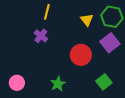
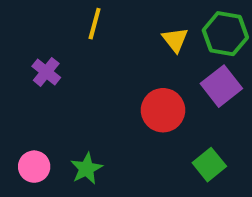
purple cross: (41, 36) -> (46, 72), moved
green star: (58, 84) -> (86, 169), moved

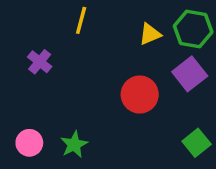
yellow triangle: (175, 40) -> (150, 34), turned 45
green square: (209, 165) -> (197, 143), moved

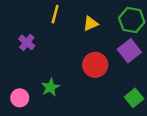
yellow triangle: (150, 34) -> (90, 24), moved
green star: (74, 145) -> (50, 87), moved

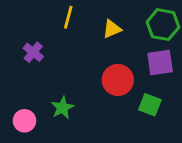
purple square: (129, 51) -> (160, 62), turned 30
green square: (134, 98) -> (150, 105), moved, turned -30

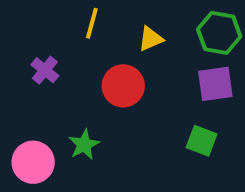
red circle: (118, 80) -> (123, 86), moved
pink circle: (24, 121) -> (33, 162), size x1.4

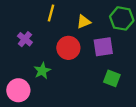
purple square: (215, 84) -> (103, 47), moved
green star: (84, 145) -> (42, 71), moved

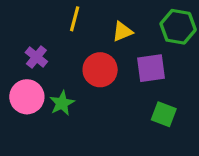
pink circle: (18, 90) -> (27, 97), moved

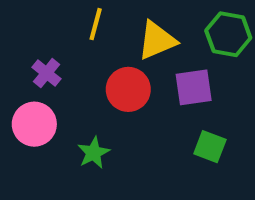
yellow triangle: (122, 32) -> (157, 40), size x1.5
green star: (62, 103) -> (94, 153), moved

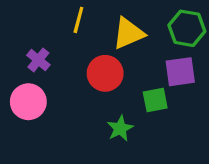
purple square: (194, 87) -> (180, 72), moved
green square: (210, 147) -> (155, 100), moved, turned -32
green star: (94, 153) -> (120, 128), moved

